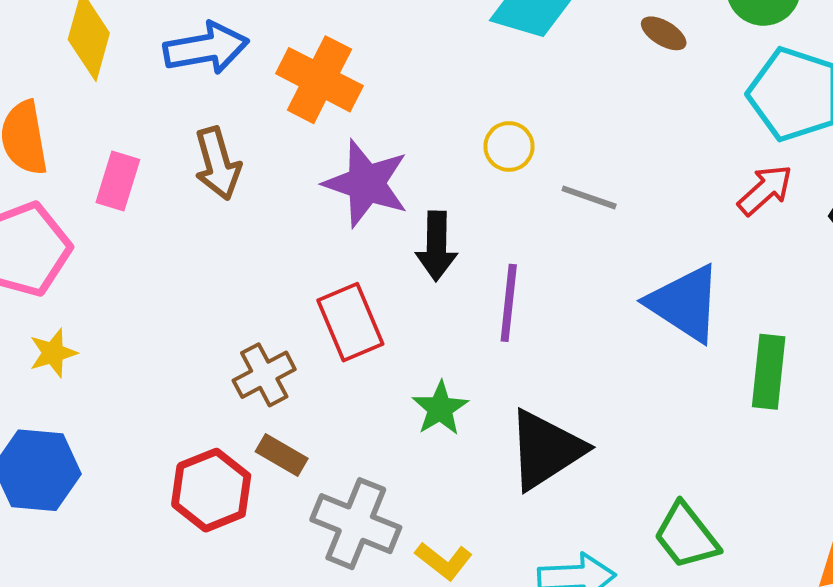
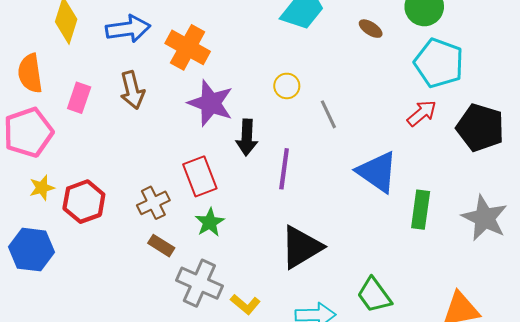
gray line: (589, 197) -> (328, 114), turned 44
green star: (440, 408) -> (210, 222), moved
red hexagon: (211, 490) -> (84, 202), moved

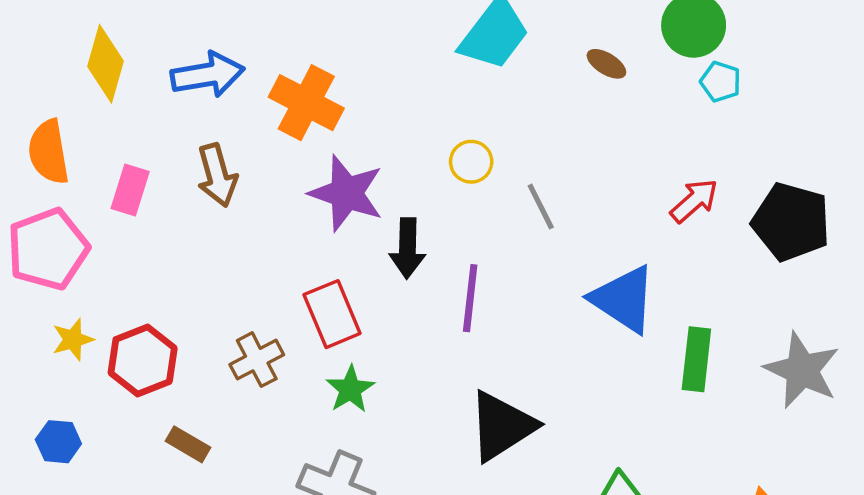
cyan pentagon: (439, 63) -> (720, 82), moved, size x0.5
brown rectangle: (161, 246) -> (188, 444), moved
blue hexagon: (32, 250) -> (58, 442), size x0.6

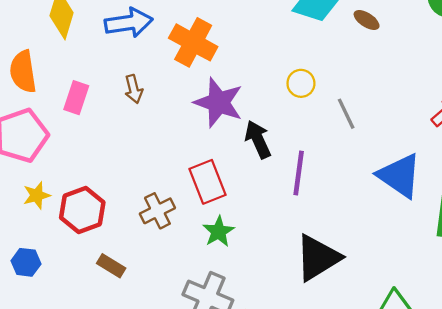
brown ellipse: (606, 64) -> (367, 20), moved
brown arrow: (217, 175) -> (134, 89), size x0.7
black arrow: (407, 248) -> (258, 139), turned 153

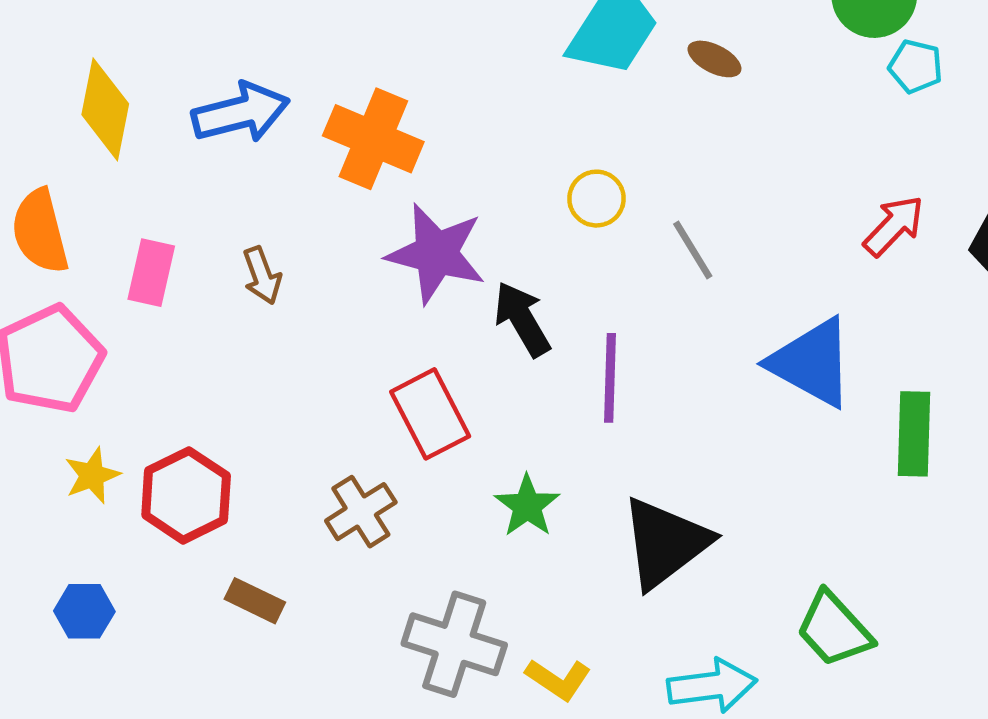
brown arrow: (134, 89) -> (262, 276), moved
brown cross: (157, 211) -> (361, 512), moved
green star: (219, 232) -> (527, 506), moved

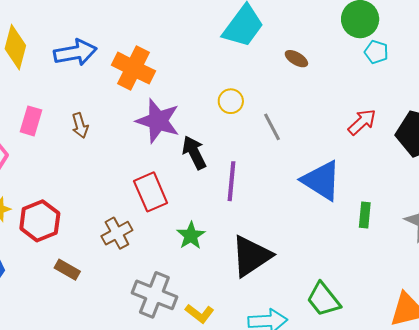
brown ellipse: (714, 59) -> (296, 59), moved
green rectangle: (914, 434) -> (365, 215), size x0.7

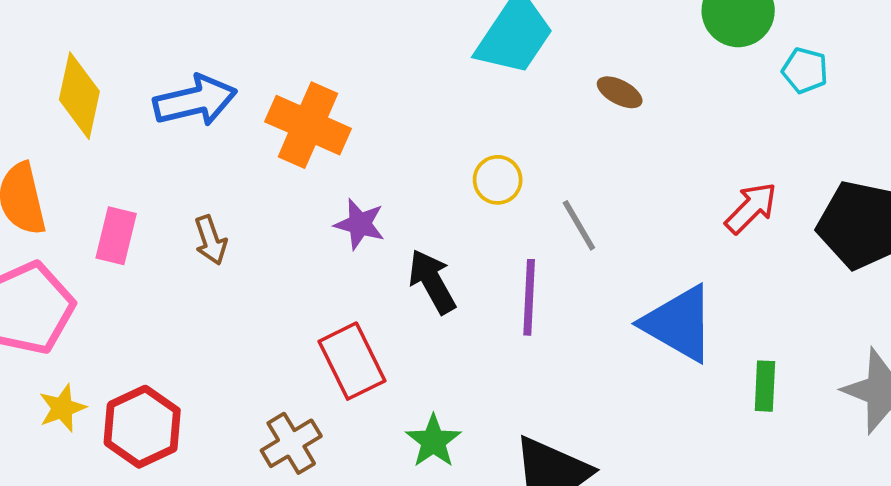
cyan pentagon: (376, 52) -> (805, 70), moved
purple star: (158, 121) -> (360, 224), size x0.6
purple line: (231, 181) -> (529, 297), moved

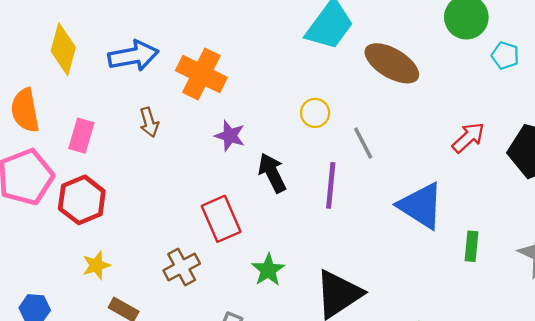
brown ellipse: (620, 92) -> (392, 63), size x2.0
brown arrow: (211, 240) -> (149, 122), moved
yellow star: (62, 408) -> (96, 265), moved
red hexagon: (142, 427) -> (82, 200), moved

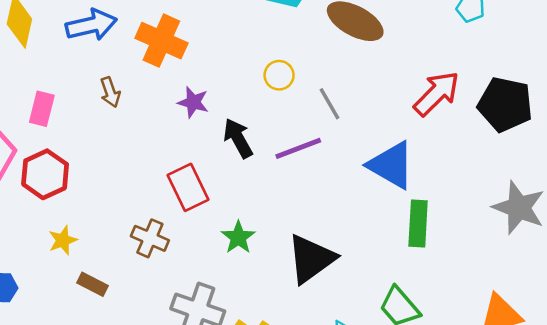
red arrow: (468, 138) -> (437, 94), size x1.4
purple line: (331, 185) -> (298, 148), turned 66
green rectangle: (471, 246) -> (418, 224), moved, size x1.5
brown cross: (182, 267) -> (150, 238), turned -36

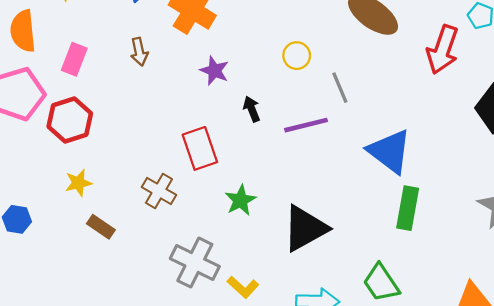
red arrow: (437, 94) -> (443, 50), moved, turned 147
black arrow: (238, 138) -> (252, 109), size x0.7

